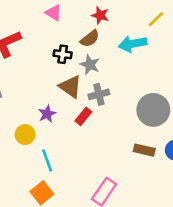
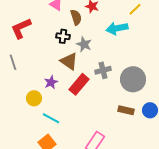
brown semicircle: (90, 39) -> (76, 17), moved, turned -70
gray cross: (99, 94) -> (103, 70), moved
red rectangle: (83, 116) -> (79, 84), size x1.5
cyan line: (47, 160) -> (51, 118), turned -42

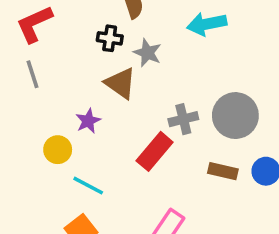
gray line: (13, 62) -> (33, 74), moved
gray cross: (103, 70) -> (183, 119), moved
red rectangle: (79, 84) -> (155, 151), moved

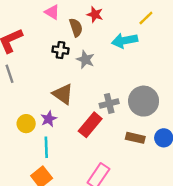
brown triangle: (120, 83) -> (63, 94), moved
purple star: (88, 121) -> (49, 119), moved
cyan line: (88, 186) -> (46, 147), turned 60

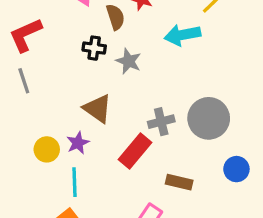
brown rectangle: (135, 138) -> (179, 182), moved

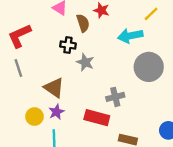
gray star: (129, 61) -> (85, 62), moved
brown triangle: (97, 109) -> (54, 88), moved
gray circle: (209, 118) -> (149, 67), moved
red rectangle: (135, 151) -> (97, 118), turned 65

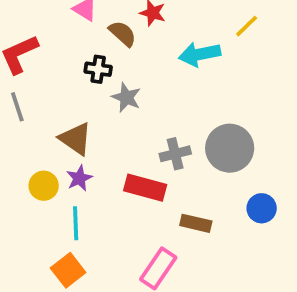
yellow line: (151, 14) -> (247, 26), moved
brown semicircle: (83, 23) -> (123, 34), turned -30
gray circle: (149, 67) -> (230, 148), moved

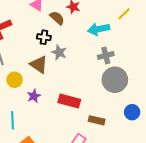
brown triangle: (76, 139) -> (39, 65), moved
gray cross: (175, 154) -> (106, 55), moved
yellow circle: (44, 186) -> (15, 80), moved
cyan line: (76, 223) -> (13, 120), moved

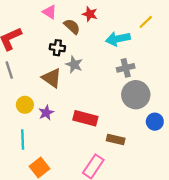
yellow circle: (15, 80) -> (25, 105), moved
blue circle: (132, 112) -> (155, 122), moved

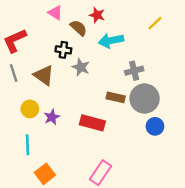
cyan arrow: (118, 39) -> (111, 41), moved
brown triangle: (52, 78) -> (44, 75), moved
blue circle: (155, 122) -> (155, 126), moved
brown rectangle: (116, 140) -> (116, 97), moved

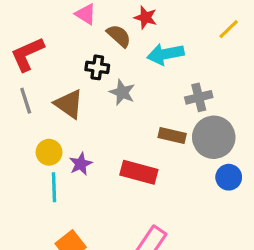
cyan line: (27, 145) -> (54, 187), moved

